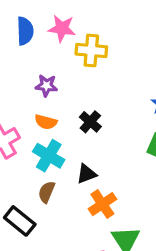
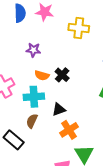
yellow cross: (91, 50) -> (79, 28), moved
orange semicircle: (46, 122) -> (42, 75), moved
cyan cross: (49, 156) -> (34, 97), turned -36

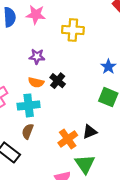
purple star: (33, 50) -> (37, 56), moved
black triangle: (59, 109) -> (90, 132), moved

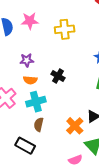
purple star: (37, 56) -> (27, 60), moved
orange semicircle: (36, 82) -> (30, 80), moved

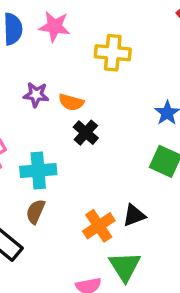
orange semicircle: (30, 80) -> (71, 102), moved

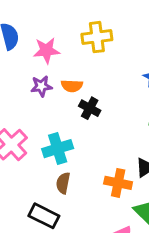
pink star: (54, 26) -> (46, 50), moved
orange cross: (99, 226) -> (118, 183), turned -32

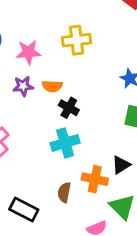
cyan cross: (58, 149) -> (65, 143), moved
brown semicircle: (63, 183) -> (64, 192), moved

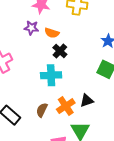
orange cross: (95, 179) -> (66, 106), turned 30

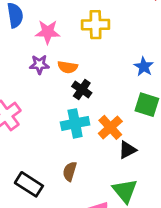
orange cross: (66, 106) -> (110, 127), moved

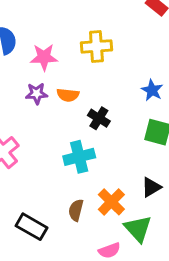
black cross: (82, 90) -> (99, 118), moved
orange cross: (110, 127) -> (111, 202), moved
black triangle: (127, 150) -> (151, 187), moved

